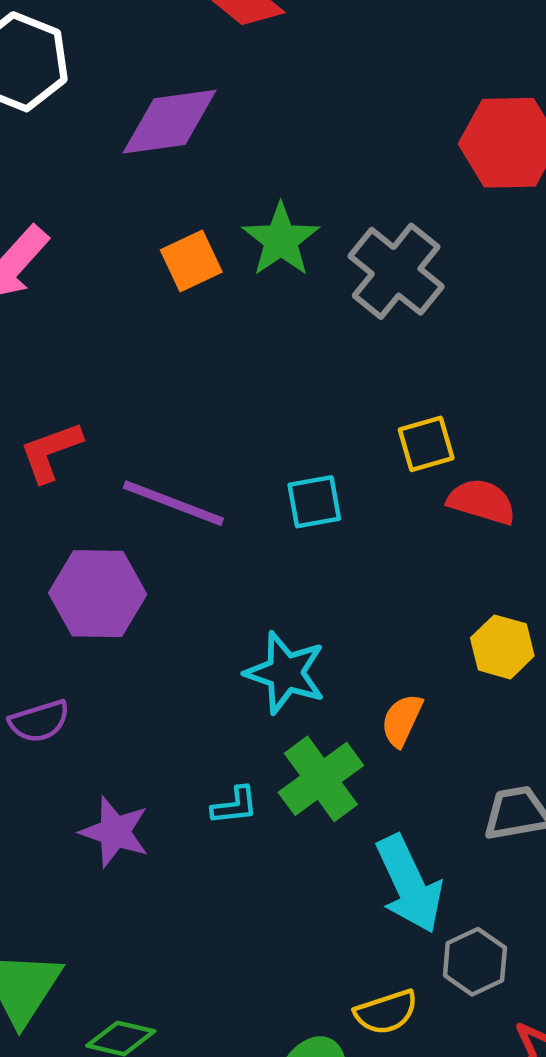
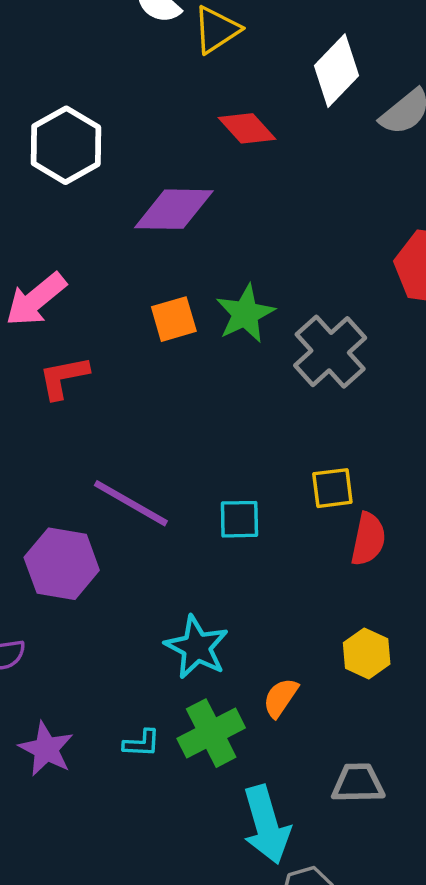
red L-shape: (51, 452) -> (64, 377), moved
red semicircle: (482, 502) -> (368, 539), turned 76

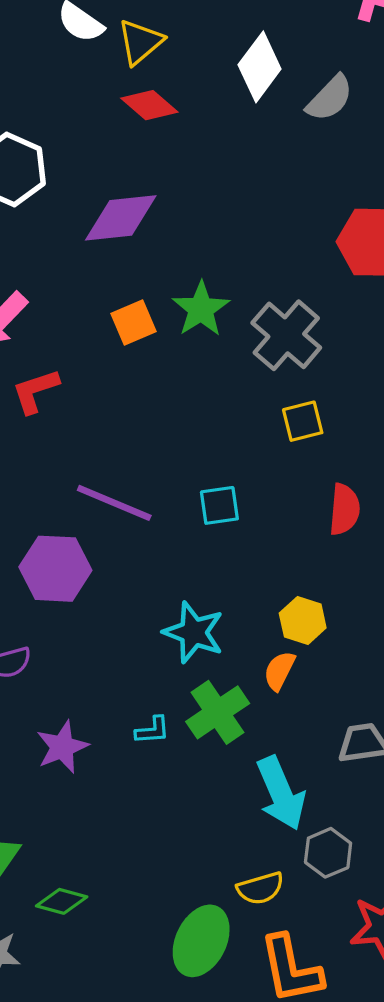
red diamond: (247, 128) -> (149, 105), moved
yellow square: (332, 488) -> (303, 421), moved
yellow hexagon: (367, 653) -> (303, 620), moved
purple star: (46, 749) -> (62, 747), turned 30

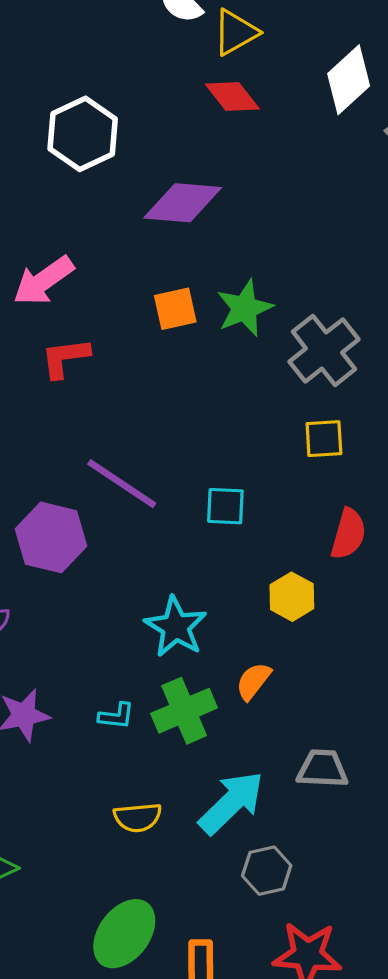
yellow hexagon: (303, 620) -> (292, 597), moved
cyan arrow: (281, 793) -> (231, 803), turned -122
yellow semicircle: (260, 888) -> (138, 817), moved

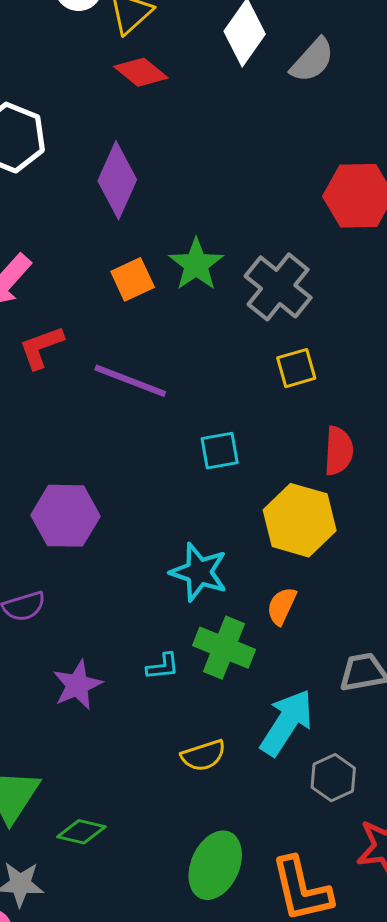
purple diamond: (183, 203) -> (117, 180), turned -58
purple line: (122, 484) -> (130, 381), moved
yellow hexagon: (292, 597) -> (300, 520), size x1.6
green cross: (184, 711) -> (224, 648), turned -32

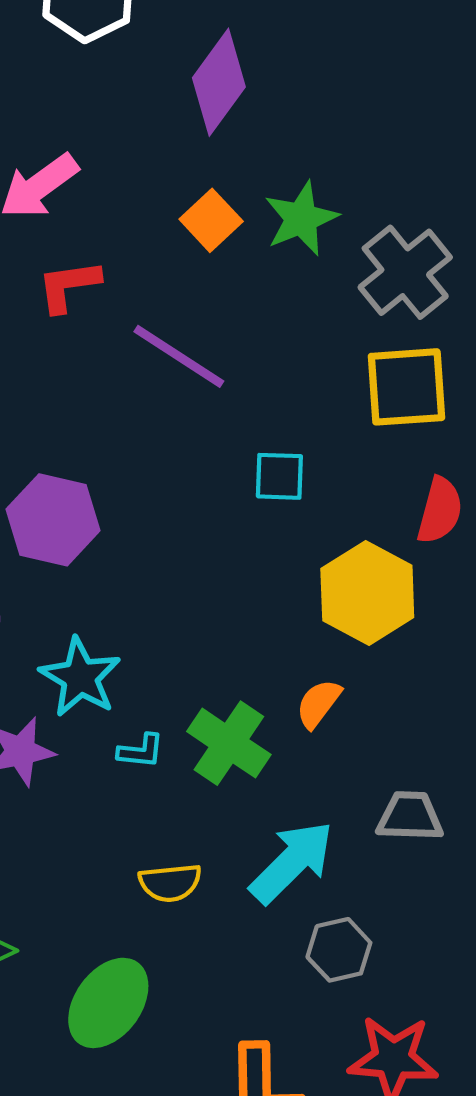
orange square: (133, 279) -> (211, 220), turned -30
yellow square: (296, 368) -> (406, 387), size x1.6
cyan star: (199, 572) -> (80, 677), moved
green ellipse: (215, 865) -> (108, 1003), moved

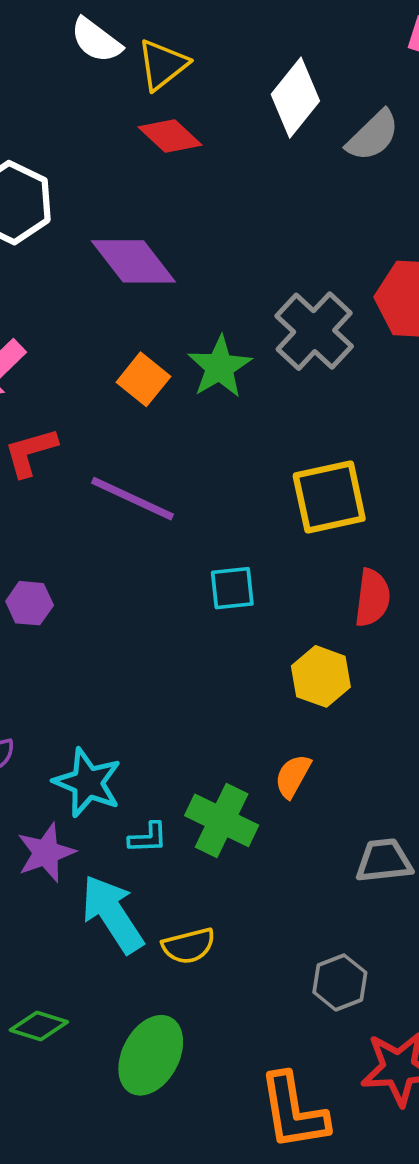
purple diamond: (219, 82) -> (133, 261), turned -66
gray cross: (405, 272) -> (314, 331), moved
purple hexagon: (53, 520) -> (30, 603), moved, size x0.6
yellow hexagon: (367, 593) -> (321, 676), size x0.7
cyan arrow: (292, 862) -> (112, 914), moved, turned -70

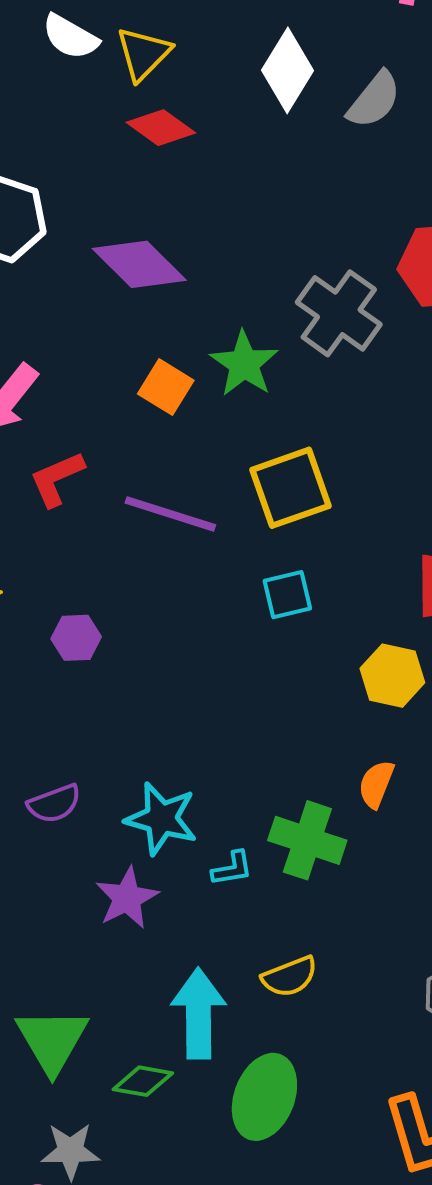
yellow square: (329, 497) -> (290, 488), moved
cyan arrow: (112, 914) -> (198, 1013), moved, turned 40

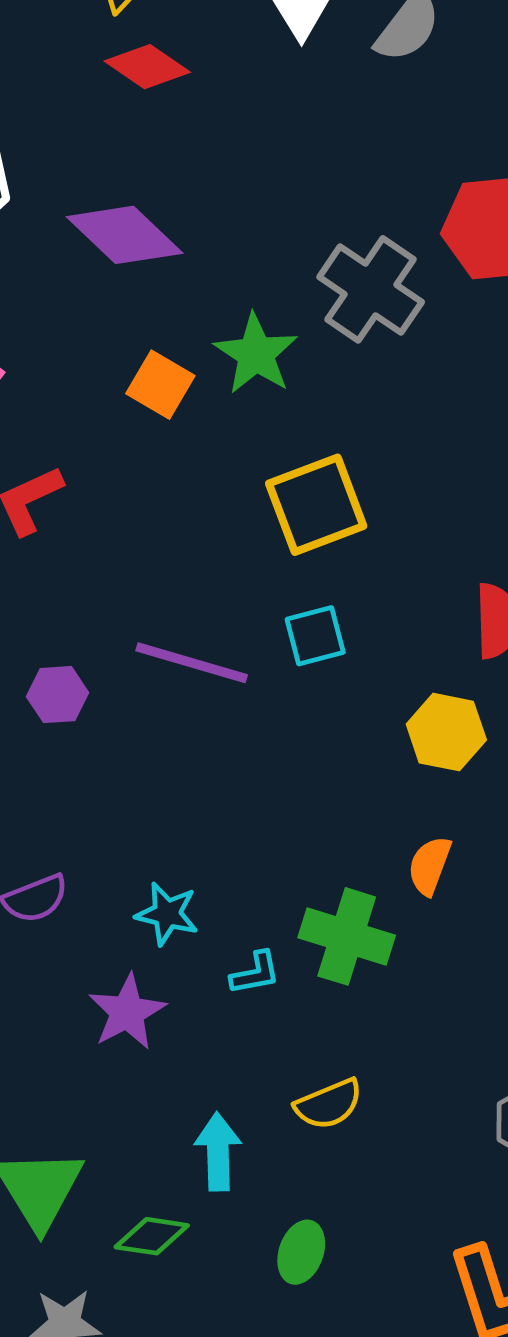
purple line: (170, 514) -> (192, 663), moved
cyan star: (161, 819) -> (167, 914), size x0.7
cyan arrow: (198, 1013) -> (218, 1152), size x0.7
green ellipse: (264, 1097) -> (301, 1252), size x0.6

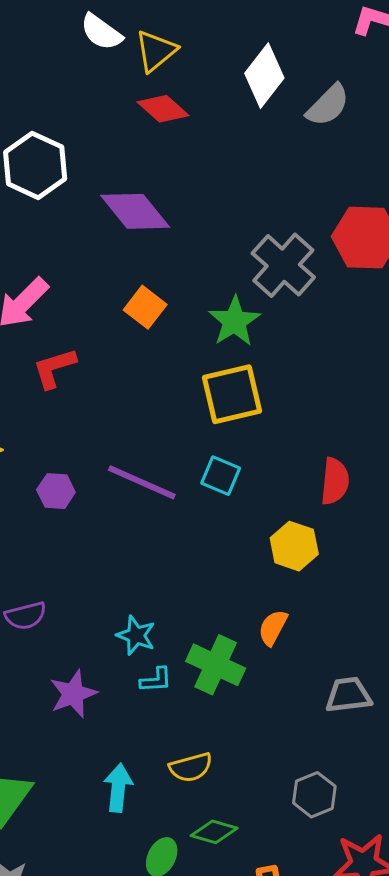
green star: (256, 354) -> (234, 321), moved
cyan square: (315, 636) -> (221, 476), turned 30
cyan star: (167, 914) -> (136, 635), moved
green diamond: (152, 1236) -> (214, 832), moved

